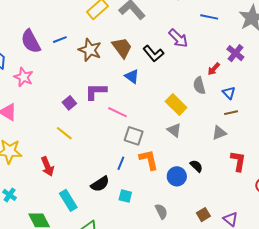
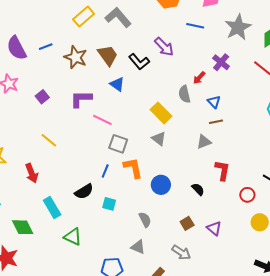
purple square: (69, 103) -> (42, 97), moved
black semicircle: (196, 166) -> (198, 189), moved

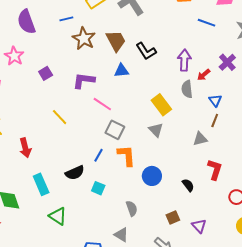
blue line: (46, 47) -> (66, 19), moved
purple arrow: (164, 47) -> (184, 60), moved, turned -140
blue triangle: (117, 84) -> (122, 71), turned -49
brown line: (216, 122) -> (215, 121), turned -64
yellow line: (49, 140) -> (60, 117), moved

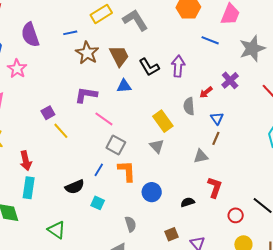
purple arrow: (184, 60) -> (178, 66), moved
purple square: (46, 73) -> (48, 113), moved
cyan rectangle: (41, 184) -> (29, 188), moved, turned 30
black semicircle: (188, 185) -> (188, 202), turned -72

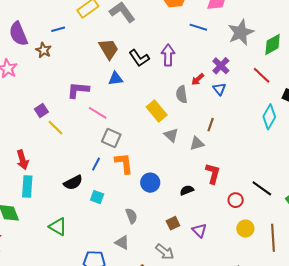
brown star: (87, 53) -> (43, 50), moved, size x0.7
blue triangle: (217, 118) -> (219, 89), moved
gray triangle: (157, 146) -> (171, 135), moved

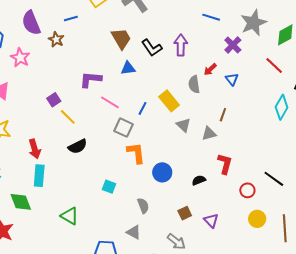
purple cross: (221, 66) -> (233, 45), moved
blue line: (96, 164) -> (142, 108), moved
black semicircle: (73, 183) -> (78, 146), moved

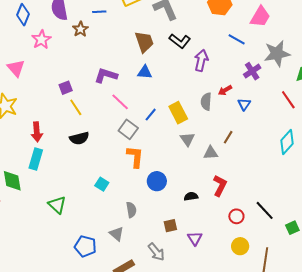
black L-shape: (152, 48) -> (180, 41), moved, turned -30

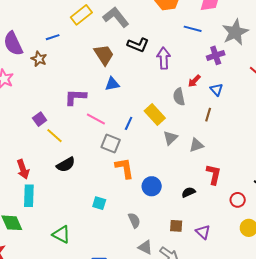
purple cross: (252, 71) -> (216, 55), turned 30
brown line: (228, 137) -> (208, 115), moved
gray triangle: (187, 139) -> (170, 138), turned 35
brown square: (170, 226) -> (176, 226), turned 32
gray triangle: (117, 234) -> (145, 247), moved

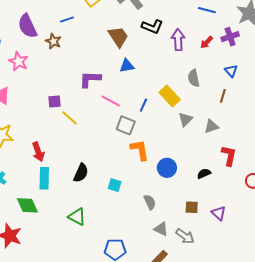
red arrow: (194, 81) -> (207, 42), moved
purple square: (40, 119) -> (54, 102), turned 32
black semicircle: (66, 165) -> (81, 173), moved, turned -36

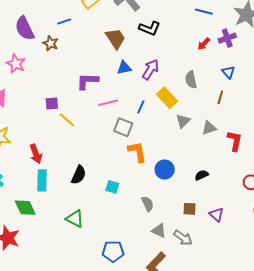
purple arrow: (178, 40) -> (150, 69), moved, turned 35
pink line: (111, 101) -> (108, 103), turned -42
red L-shape: (229, 156) -> (235, 141), moved

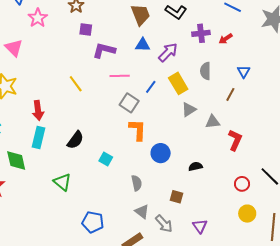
purple cross: (227, 38) -> (201, 33), moved
purple square: (52, 104) -> (86, 30), moved
purple triangle: (216, 215) -> (200, 226), moved

